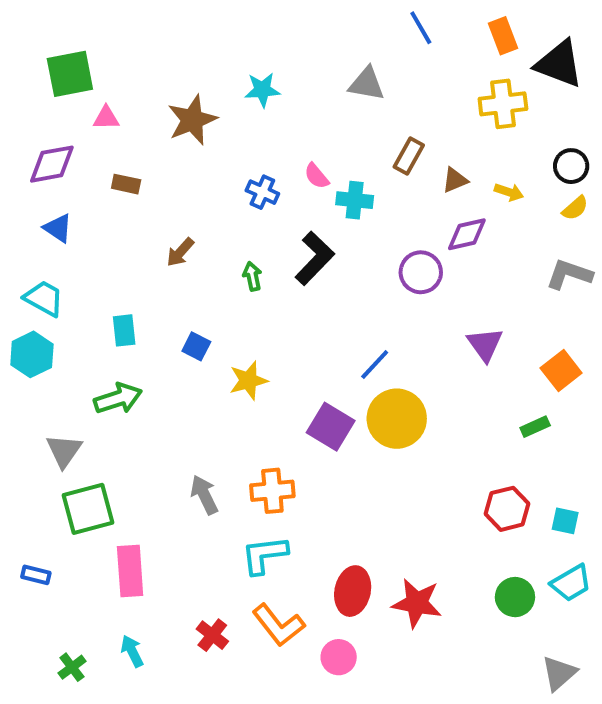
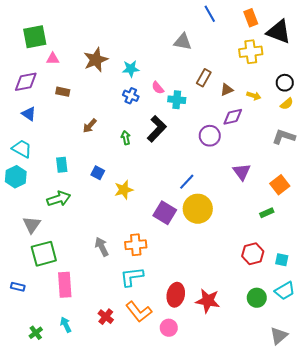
cyan star: (262, 90) -> (131, 69), moved

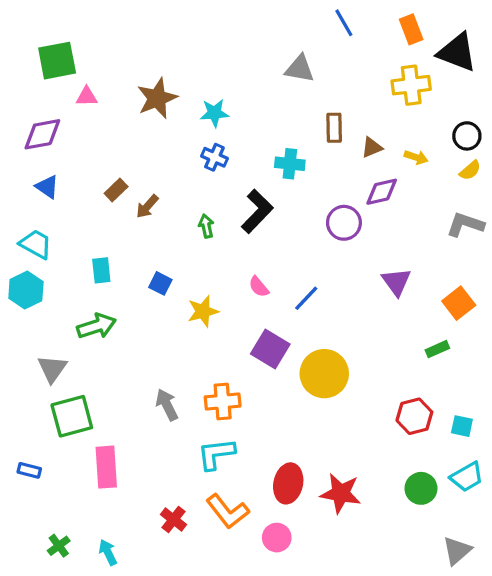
brown rectangle: (204, 78) -> (334, 128), turned -30
pink semicircle: (158, 88) -> (259, 287), moved
brown rectangle: (63, 92) -> (116, 190), moved, turned -56
yellow circle: (198, 209) -> (324, 374), moved
cyan arrow: (66, 325) -> (108, 552), moved

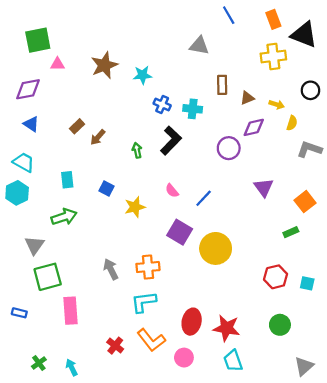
blue cross: (214, 157) -> (162, 104), moved
yellow semicircle: (470, 170) -> (292, 123), moved, turned -32
cyan trapezoid: (467, 477) -> (233, 361), moved, turned 100

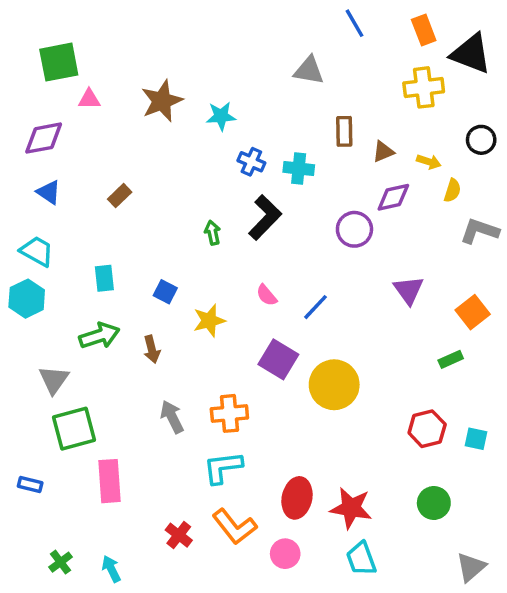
brown arrow: (98, 137) -> (152, 349), moved, turned -56

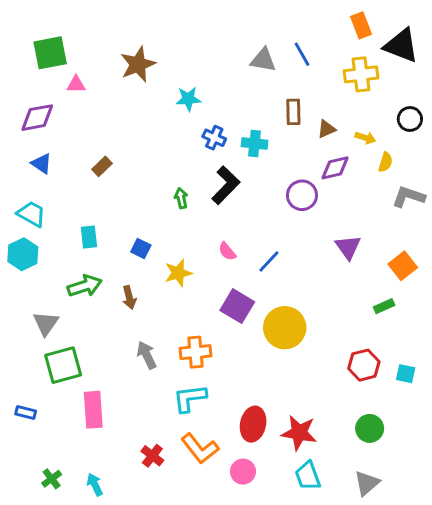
blue line: (354, 23) -> (302, 54), moved
brown star: (162, 101) -> (138, 64), moved
gray triangle: (471, 567) -> (367, 483), moved

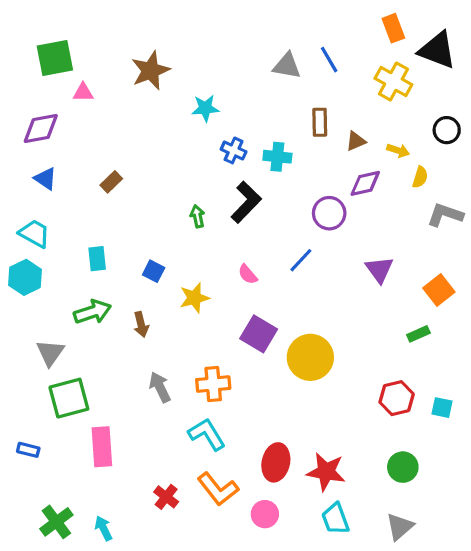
yellow cross: (361, 74) -> (393, 82), turned 36
blue line: (269, 261) -> (301, 260), moved
cyan L-shape: (190, 398) -> (207, 434), turned 66
green cross: (52, 479) -> (56, 522), size x1.5

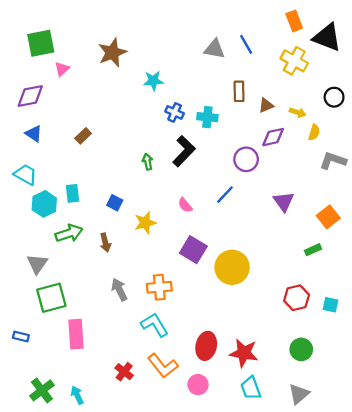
pink triangle: (83, 92) -> (62, 69), turned -42
cyan hexagon: (25, 277) -> (44, 204), moved

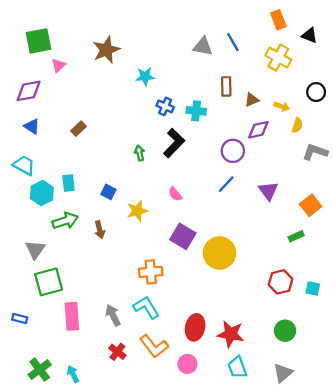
black triangle: (327, 37) -> (309, 35), size x0.6
blue line: (225, 195) -> (226, 184), moved
gray arrow: (119, 290) -> (113, 315), moved

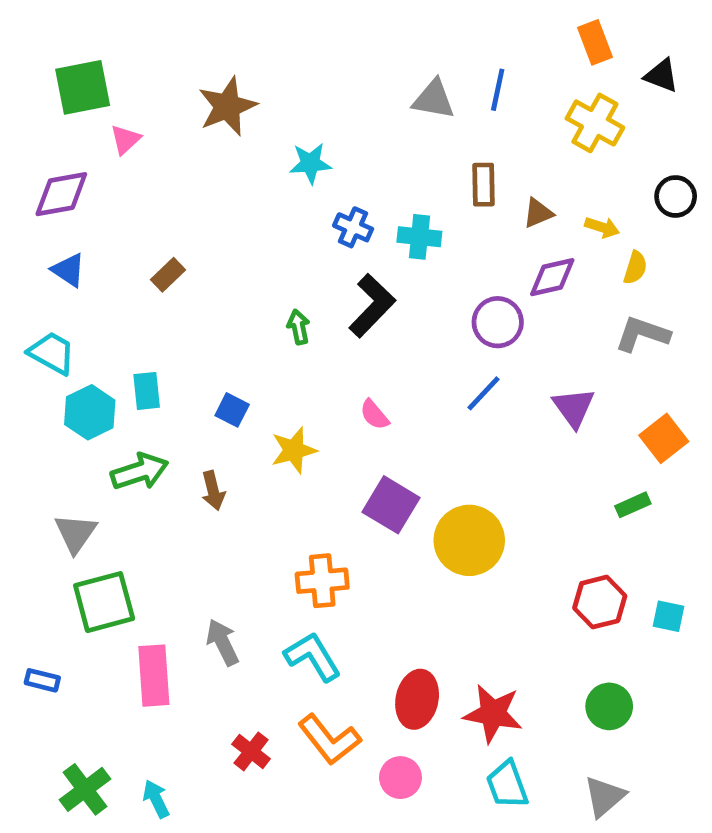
blue line: (233, 42) -> (498, 90), turned 42
gray L-shape: (315, 152) -> (642, 334), moved
gray arrow: (113, 315) -> (223, 642), moved

